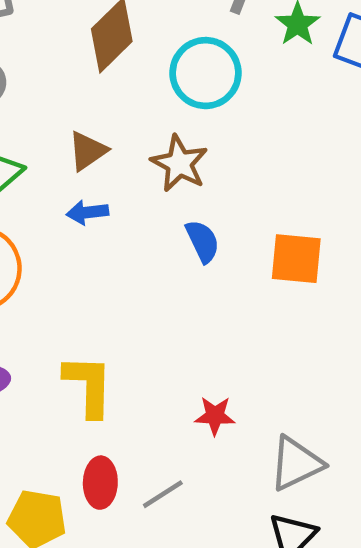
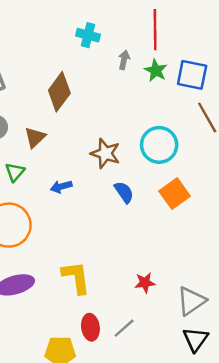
cyan circle: (206, 73) -> (159, 145), moved
brown triangle: (87, 151) -> (35, 137), moved
orange square: (296, 259) -> (175, 194), turned -32

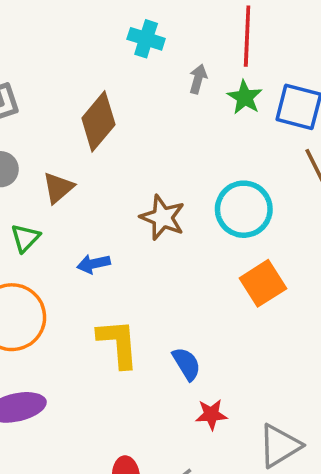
blue semicircle: (124, 192) -> (187, 364), moved
yellow L-shape: (76, 277) -> (118, 343), moved

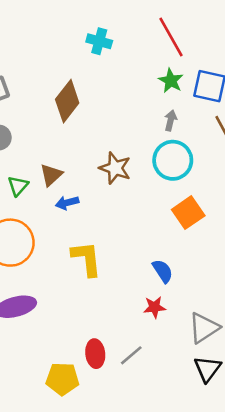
red line: (247, 36) -> (171, 37), turned -30
gray arrow: (198, 79) -> (171, 120), moved
brown triangle: (58, 188) -> (51, 175), moved
blue semicircle: (187, 364) -> (163, 271), moved

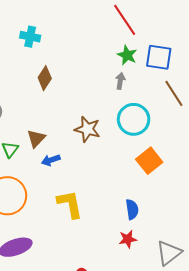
cyan cross: (99, 41) -> (30, 37), moved
brown diamond: (67, 101) -> (45, 78), size x0.7
gray arrow: (171, 120) -> (120, 81), moved
blue semicircle: (163, 271) -> (132, 209), turned 30

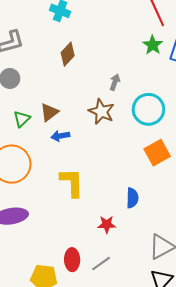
gray arrow: (120, 81) -> (115, 82), moved
red star: (128, 239) -> (107, 224), moved

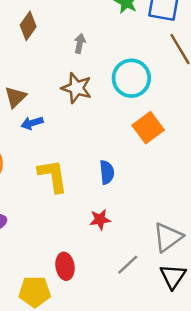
gray arrow: (115, 82) -> (80, 43), moved
blue semicircle: (132, 198) -> (107, 172), moved
gray line: (101, 264) -> (128, 265), moved

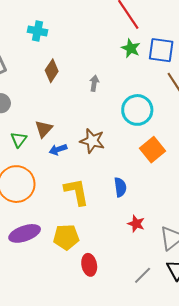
brown star: (77, 88) -> (92, 141), moved
red star: (100, 220) -> (136, 224), moved, turned 30
gray line: (128, 265) -> (143, 275), moved
yellow pentagon: (35, 292) -> (66, 237), moved

